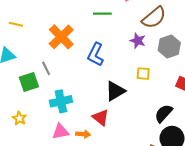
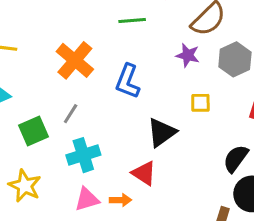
gray line: (46, 68) -> (71, 114), moved, turned 64
yellow star: (19, 118) -> (25, 186), size x1.5

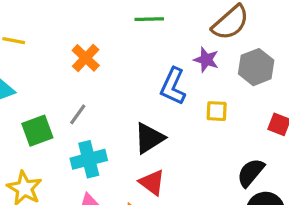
orange cross: (75, 60) -> (86, 58), size x0.7
blue L-shape: (128, 81) -> (173, 86), moved
black triangle: (162, 132) -> (149, 138), moved

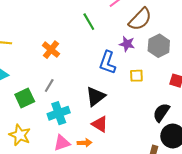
green line: (149, 19) -> (89, 22), turned 66

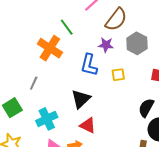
orange cross: (51, 50) -> (50, 48), moved, size x1.4
gray line: (49, 86) -> (34, 83), moved

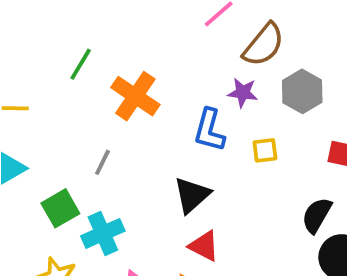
green line: (67, 27) -> (81, 64), moved, turned 66
cyan cross: (47, 119) -> (103, 233), moved

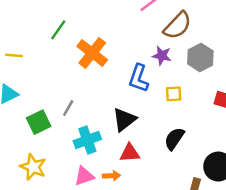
gray line: (103, 162) -> (68, 108), moved
black semicircle: (317, 215) -> (174, 139), moved
cyan cross: (103, 233) -> (87, 140), moved
red triangle: (204, 246) -> (130, 153), turned -35

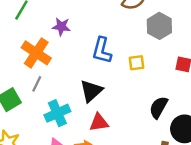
orange cross: (92, 53) -> (36, 53), moved
purple star: (162, 56) -> (61, 27), moved
black semicircle: (174, 139) -> (159, 107), moved

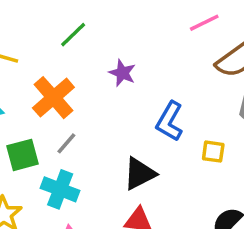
orange cross: (36, 53) -> (53, 98), moved
cyan cross: (57, 113) -> (60, 189), moved, turned 30

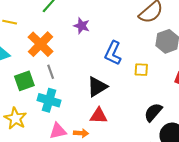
gray line: (66, 143) -> (51, 72), turned -56

